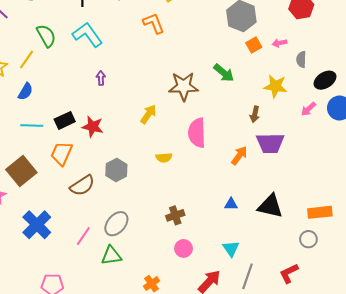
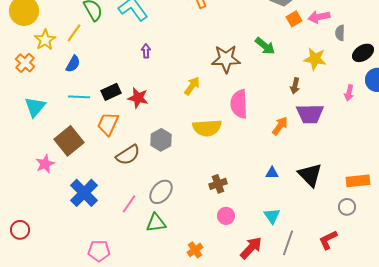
pink arrow: (280, 43) -> (319, 17), size x1.5
pink arrow: (308, 109) -> (349, 93), moved, turned -35
yellow semicircle: (164, 158) -> (207, 128), size x1.8
black triangle: (270, 206) -> (310, 175), turned 32

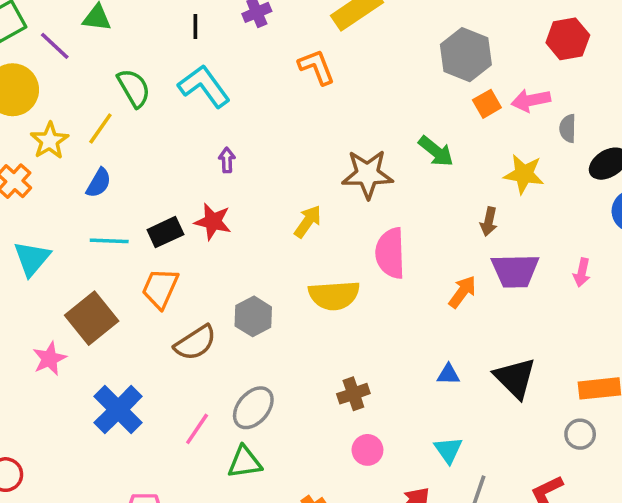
pink arrow: (349, 93) -> (582, 272), moved
red star: (138, 98) -> (213, 222), moved

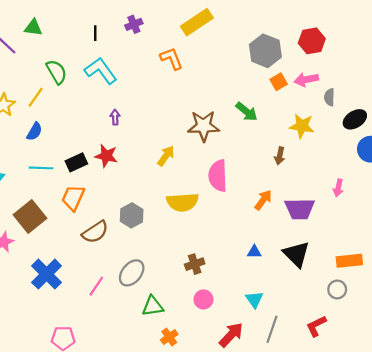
red hexagon: (568, 39) -> (312, 41), moved
purple trapezoid: (515, 271) -> (300, 209), moved
green triangle: (245, 462) -> (153, 306), moved

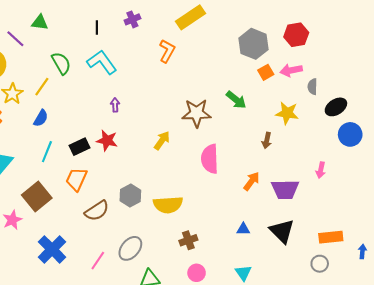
orange L-shape: (171, 59) -> (167, 51), turned 50
cyan line: (41, 168) -> (47, 152), turned -70
yellow semicircle: (182, 202) -> (168, 205), moved

